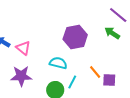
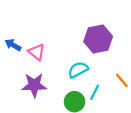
cyan semicircle: (58, 63) -> (78, 70), turned -42

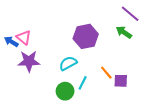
pink triangle: (37, 52) -> (24, 37), moved
purple star: (34, 85) -> (29, 61), moved

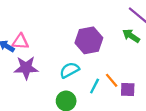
pink triangle: (24, 37) -> (20, 42), turned -35
cyan line: (83, 83) -> (95, 86), moved

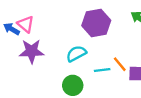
pink triangle: (20, 42) -> (26, 24), turned 36
cyan line: (95, 86) -> (102, 70), turned 56

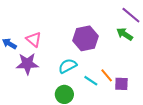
pink triangle: (26, 24) -> (34, 39), moved
cyan line: (102, 70) -> (91, 81), turned 40

